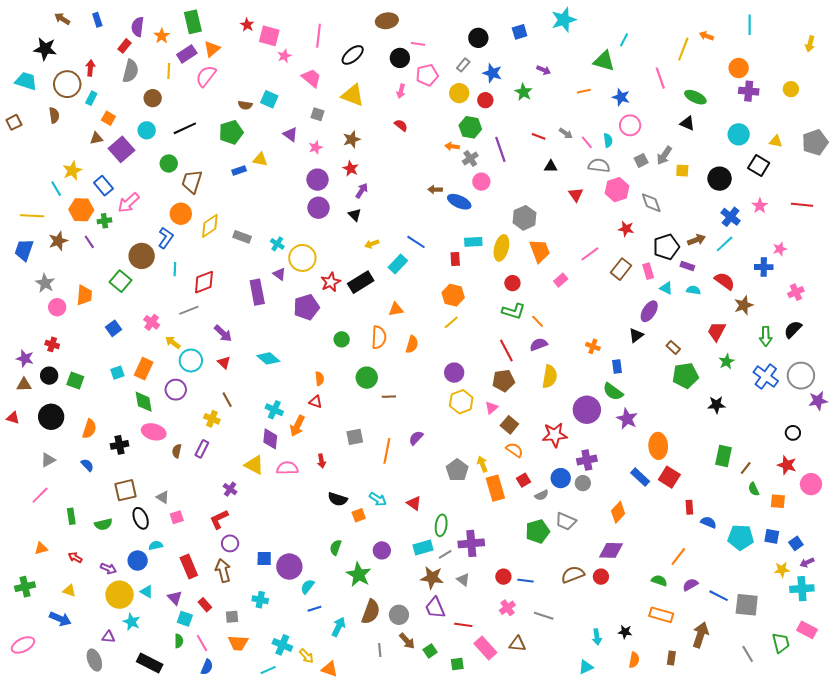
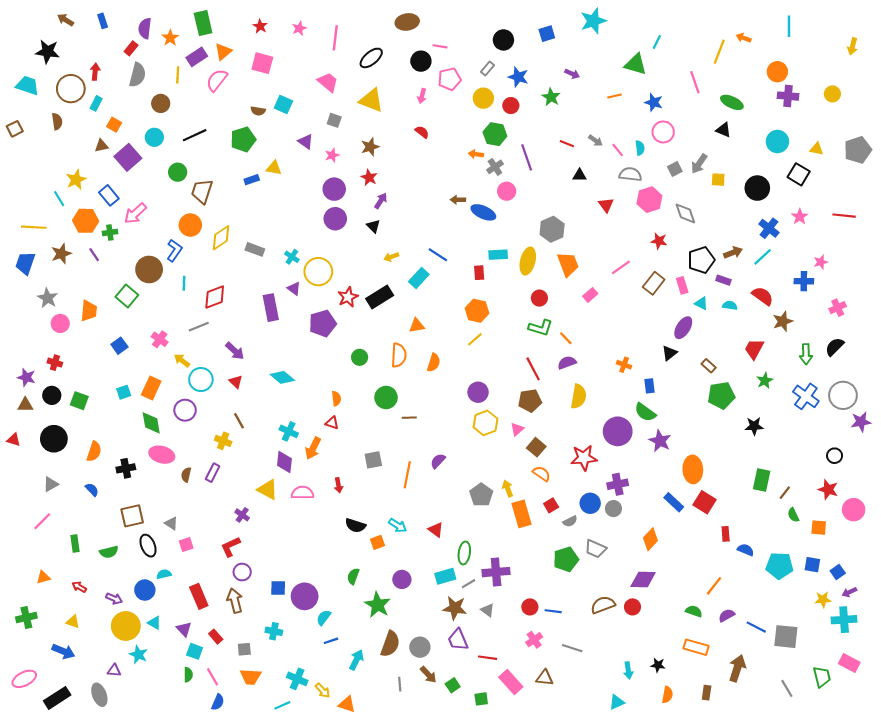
pink square: (269, 36) -> (262, 63), moved
pink star: (284, 56) -> (299, 28), moved
black rectangle: (150, 663) -> (57, 698), moved, turned -60

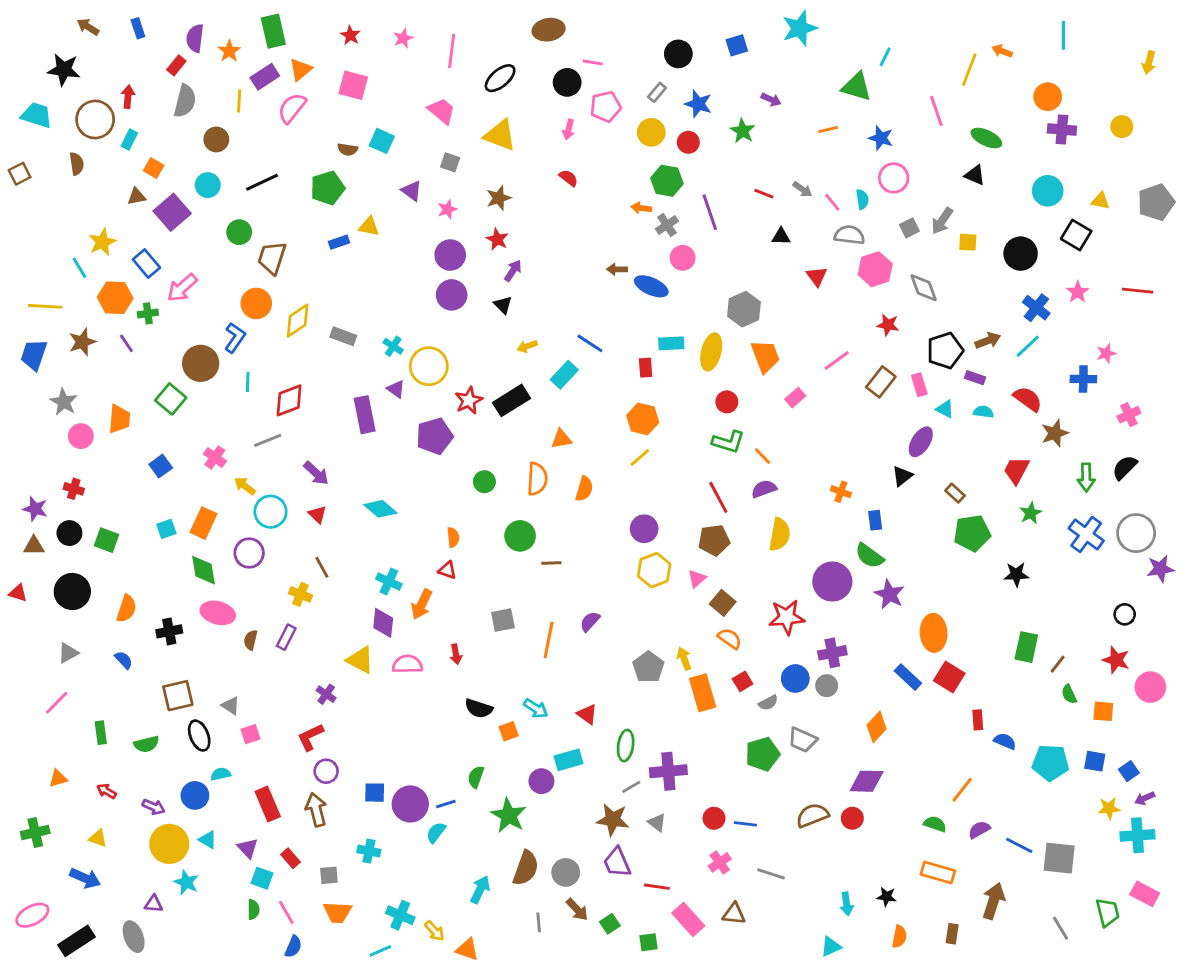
cyan rectangle: (445, 576) -> (569, 760), moved
blue line: (331, 641) -> (446, 804), moved

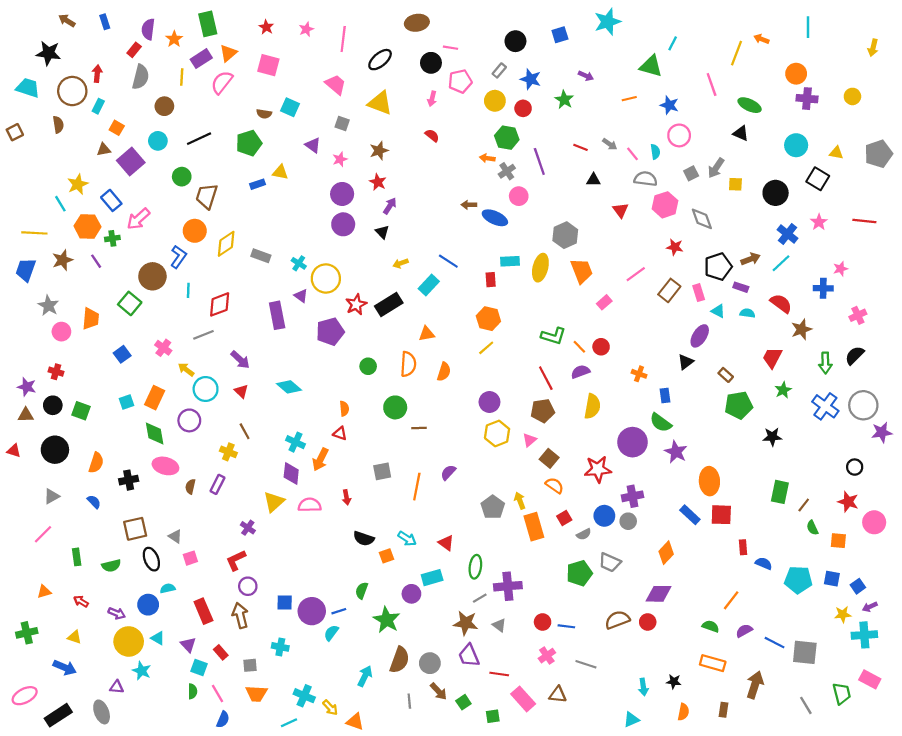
red circle: (727, 402) -> (601, 347), moved
yellow triangle: (360, 660) -> (274, 502), turned 50
red square: (949, 677) -> (721, 515), turned -30

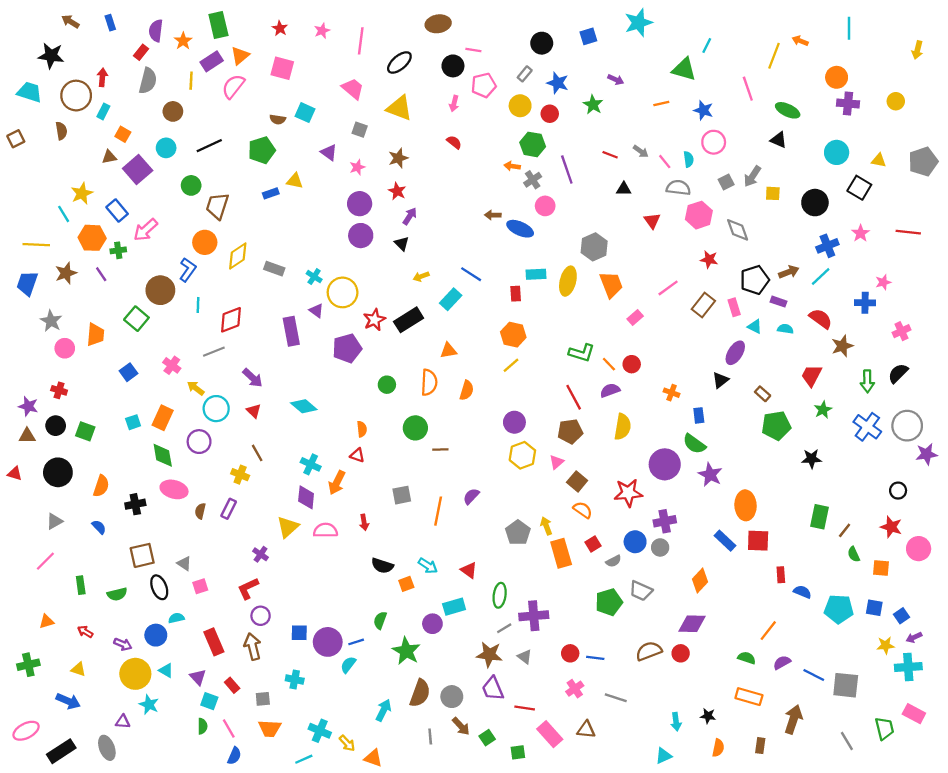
blue cross: (787, 234) -> (827, 246), turned 30

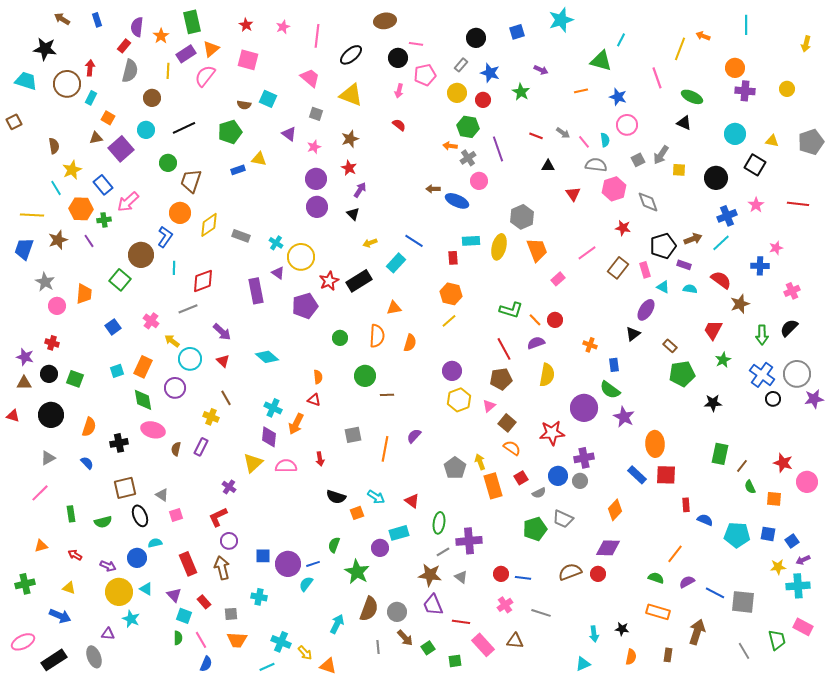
brown semicircle: (61, 131) -> (54, 146), moved
black circle: (898, 491) -> (773, 399), moved

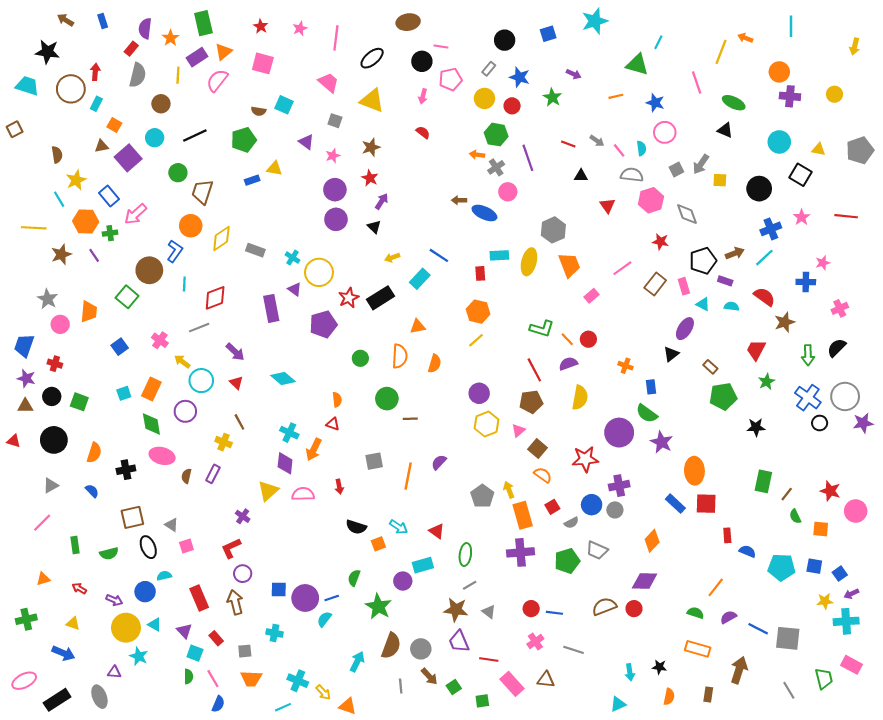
blue trapezoid: (24, 249) -> (24, 346), moved
purple cross: (469, 541) -> (521, 552), moved

